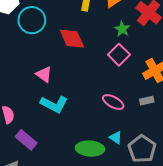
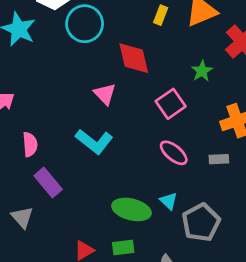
green star: (122, 29) -> (202, 71), moved
pink square: (119, 55) -> (171, 104), moved
pink triangle: (44, 74) -> (105, 94), moved

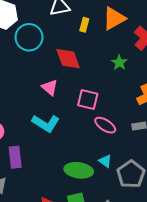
pink square: (171, 104) -> (88, 100), moved, turned -35
purple rectangle: (48, 182) -> (15, 157), turned 40

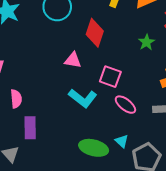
red diamond: (68, 59) -> (95, 33), turned 32
pink triangle: (50, 87) -> (73, 60), turned -36
cyan L-shape: (46, 123) -> (83, 98), moved

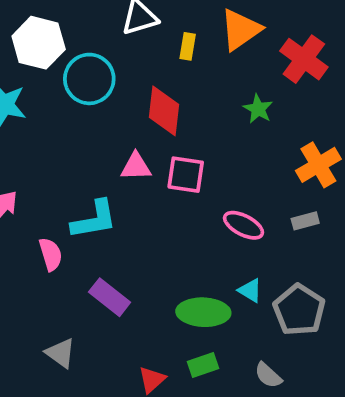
pink square: (110, 77) -> (186, 175), moved
cyan L-shape: (83, 98) -> (94, 220), moved, turned -36
purple rectangle: (30, 128) -> (110, 297), moved, turned -40

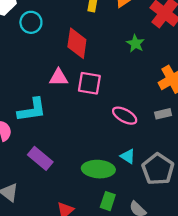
cyan circle: (89, 79) -> (31, 22), size x0.7
green rectangle: (203, 365) -> (108, 201), moved, turned -54

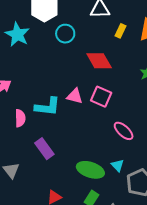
red diamond: (77, 43) -> (99, 61), turned -52
pink triangle: (59, 77) -> (75, 96), moved

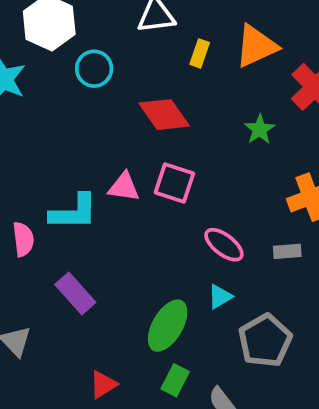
cyan triangle: (118, 165) -> (220, 297), moved, turned 48
green ellipse: (90, 170) -> (168, 326), turned -72

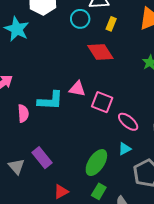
yellow rectangle: (200, 53) -> (111, 24), moved
cyan circle: (94, 69) -> (80, 19), moved
pink square: (174, 183) -> (102, 102), moved
purple rectangle: (75, 293) -> (42, 158), moved

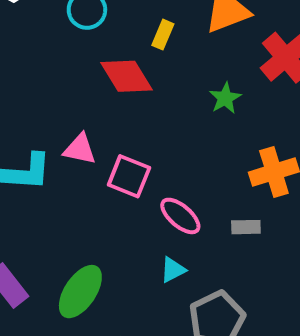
yellow rectangle: (111, 24) -> (163, 35), moved
green ellipse: (96, 163) -> (80, 292), moved

